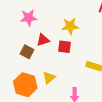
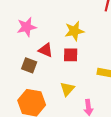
red triangle: (43, 40) -> (46, 50), turned 48
yellow triangle: (49, 78) -> (67, 89), moved

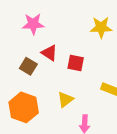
yellow star: (74, 31) -> (101, 27), moved

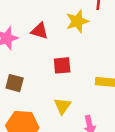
red triangle: (49, 53) -> (39, 31), moved

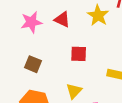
yellow star: (77, 21) -> (98, 15), turned -30

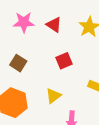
red square: (79, 54) -> (64, 61), turned -35

